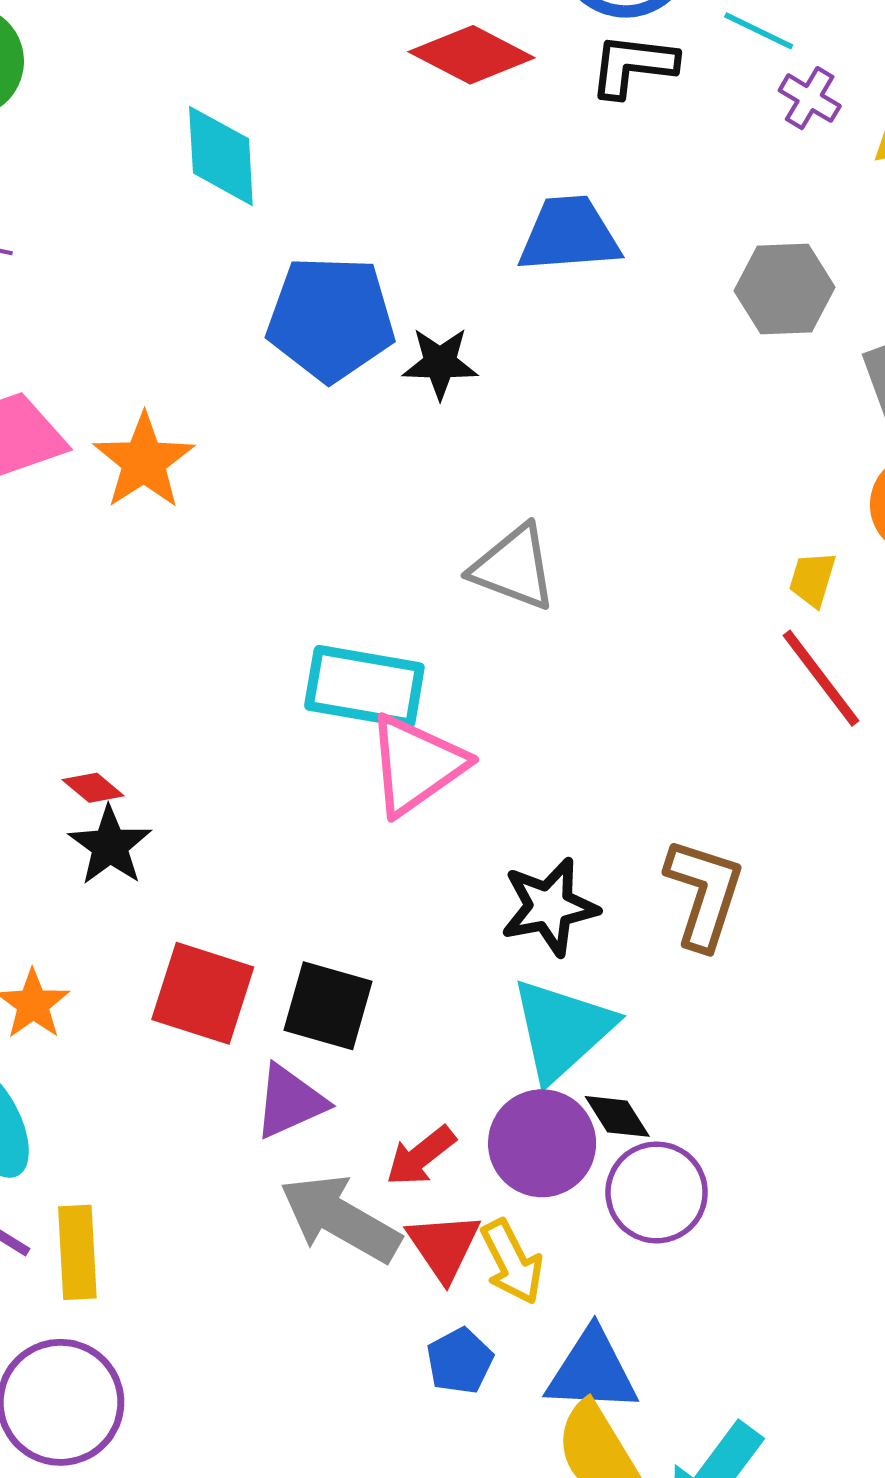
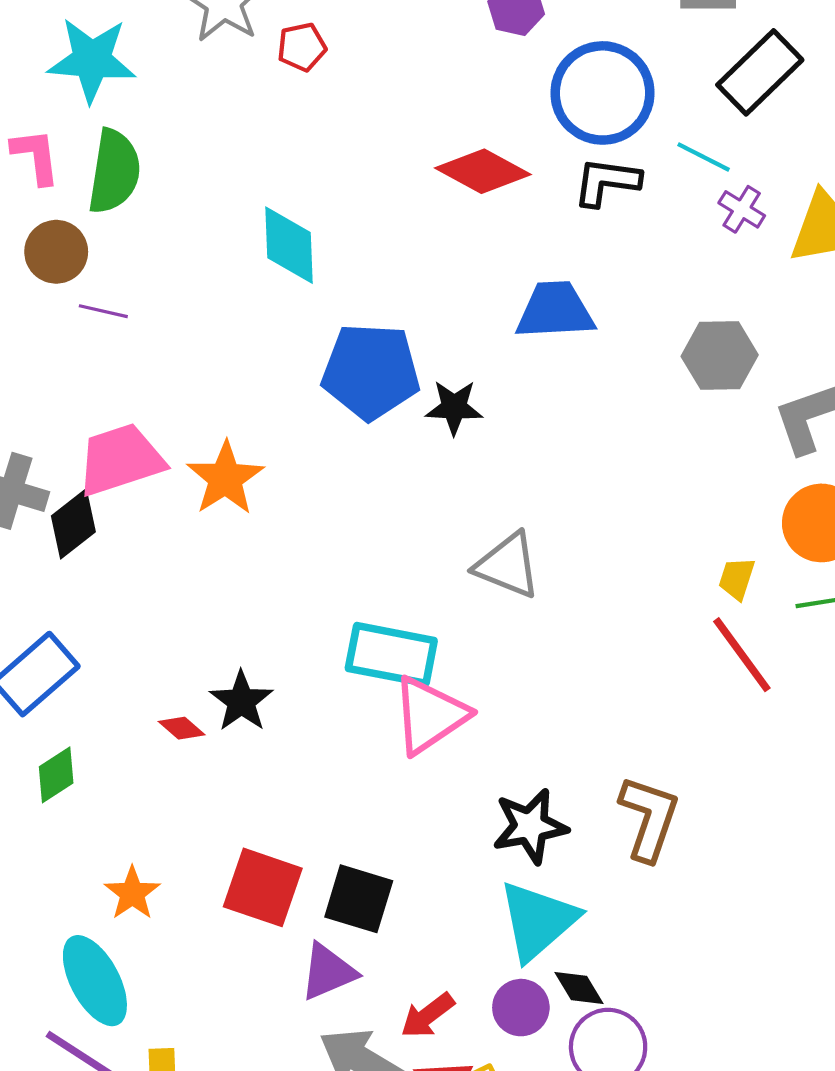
black star: (110, 846) -> (241, 701), moved
purple circle: (542, 1143) -> (521, 1008), size x0.7

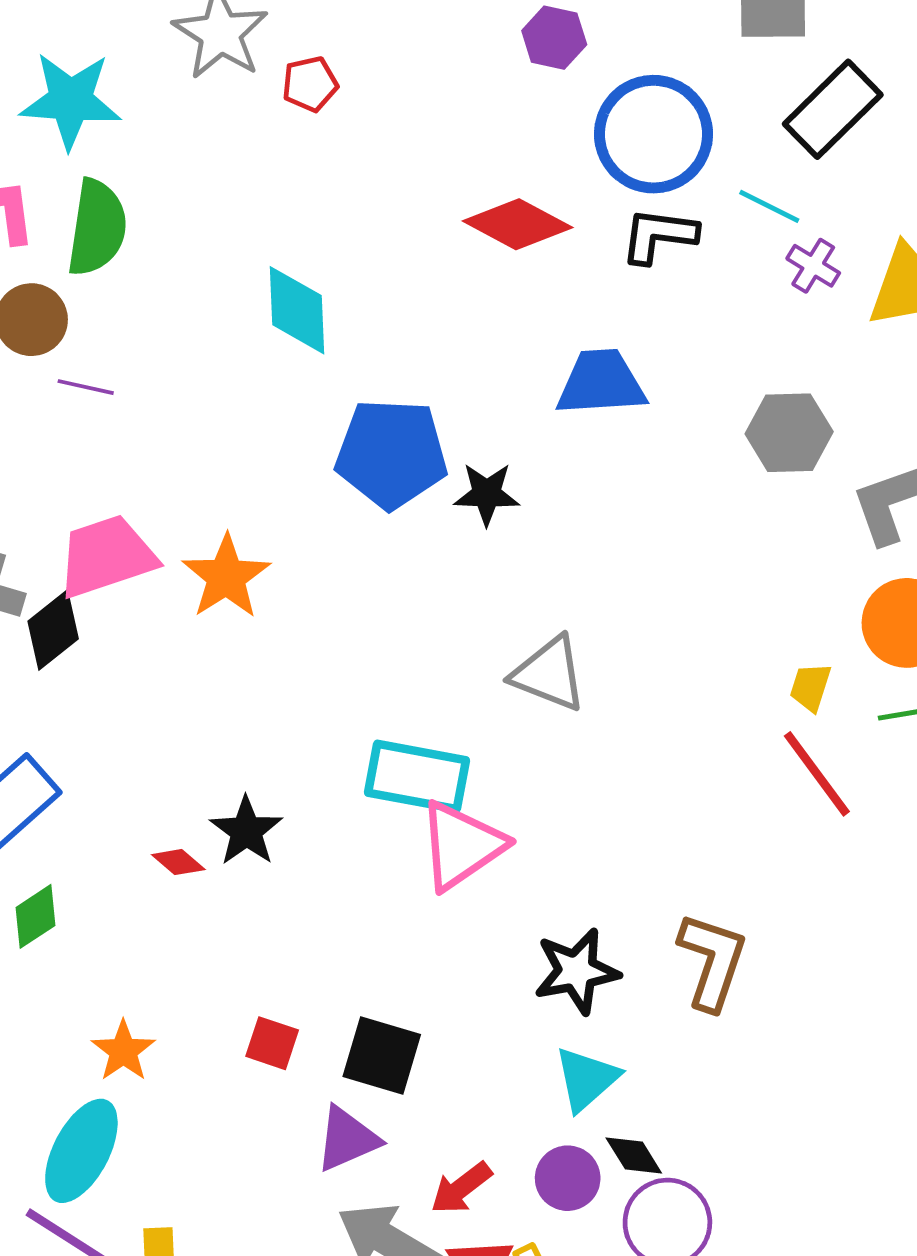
red square: (263, 887) -> (272, 1043), size x0.6
cyan triangle: (538, 921) -> (586, 1079), size x0.7
cyan ellipse: (95, 981) -> (81, 1151), turned 56

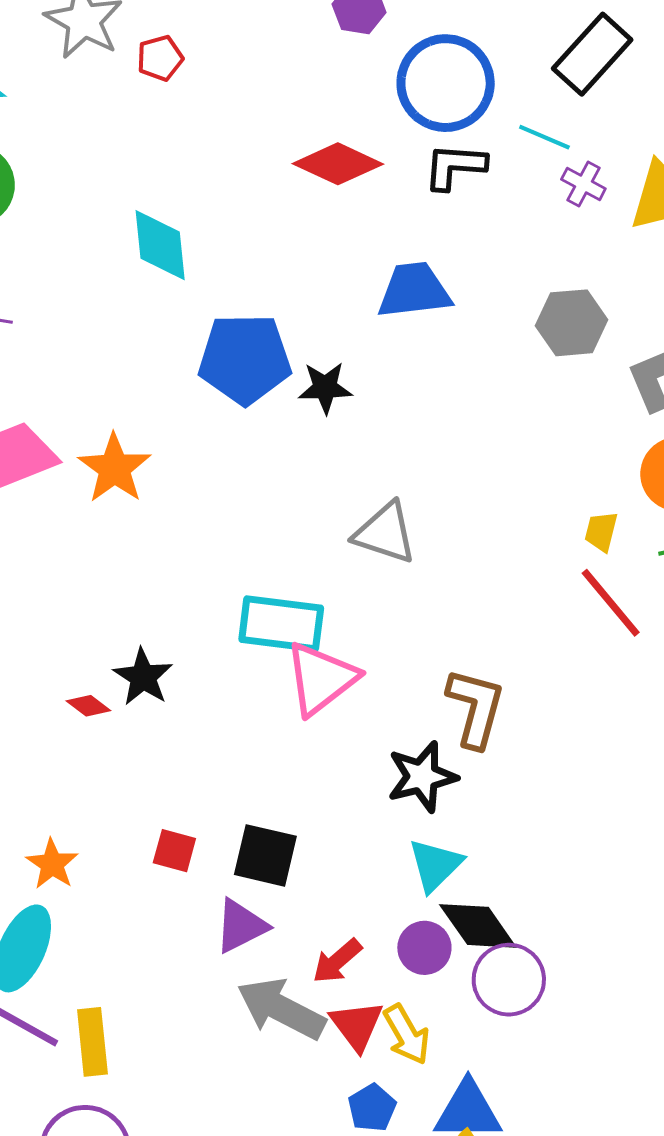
brown L-shape: (712, 961) -> (475, 708), moved
black diamond: (634, 1155) -> (478, 926), size x1.6

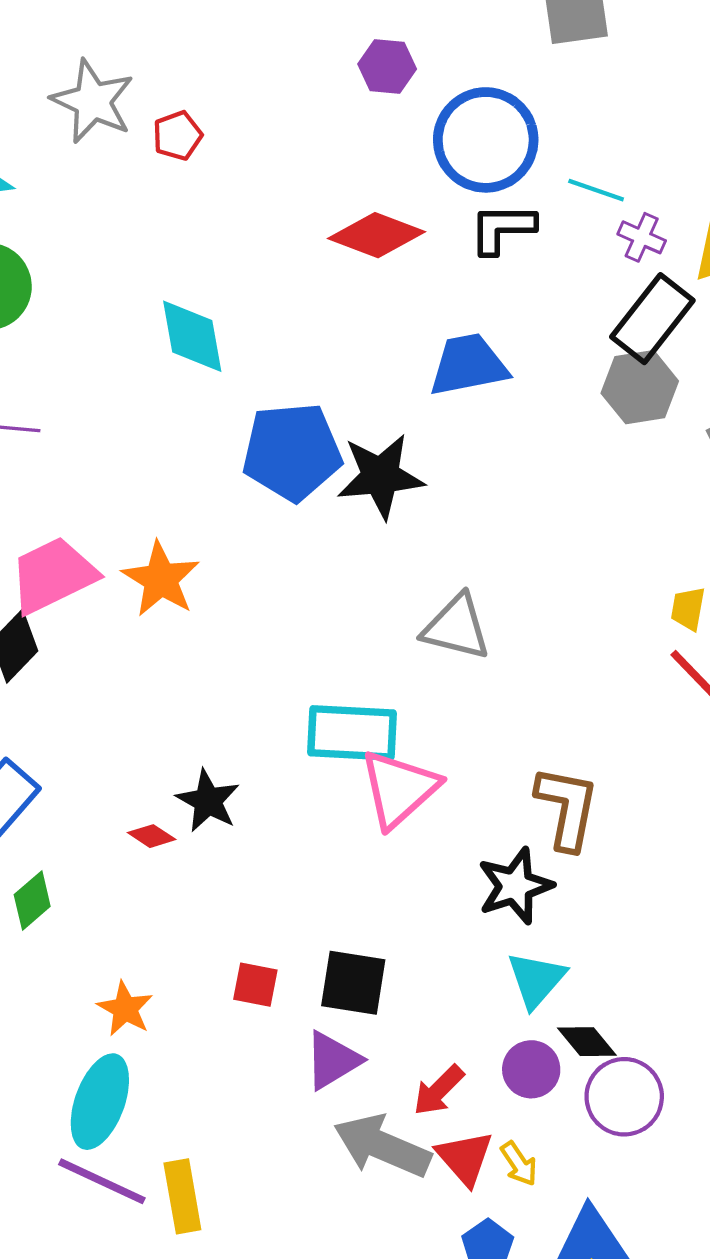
black rectangle: (592, 54) -> (652, 319), moved
black star: (325, 388) -> (381, 476), size x1.5
black diamond: (478, 926) -> (587, 1042), size x0.7
yellow arrow: (407, 1034) -> (519, 1164), size x0.7

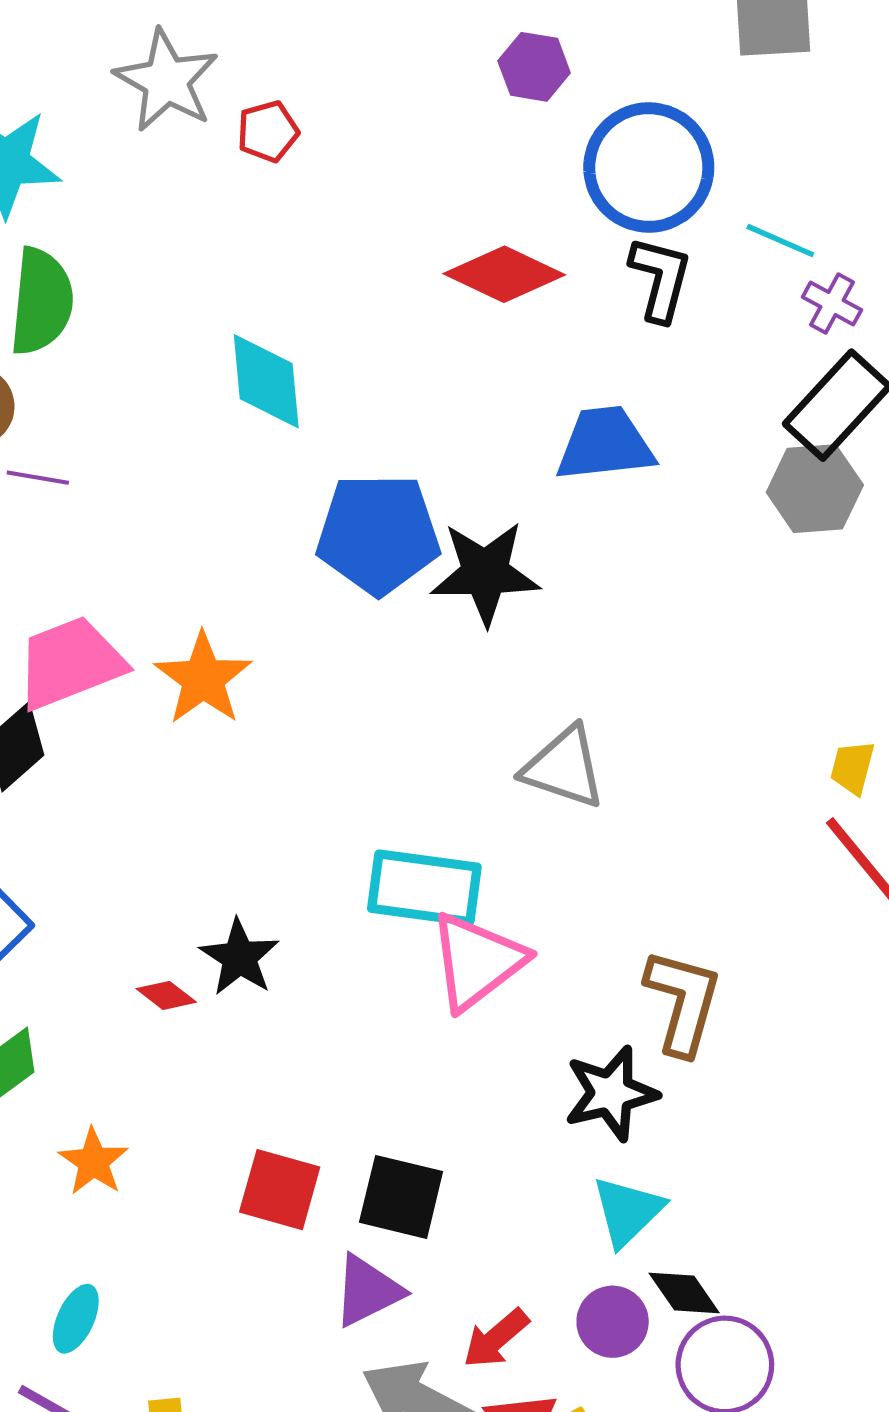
black L-shape: (502, 228) -> (660, 279), turned 100
red square: (255, 985) -> (280, 1190), size x1.4
orange star: (125, 1009) -> (93, 1162), moved
cyan ellipse: (100, 1102) -> (76, 1319), size x0.6

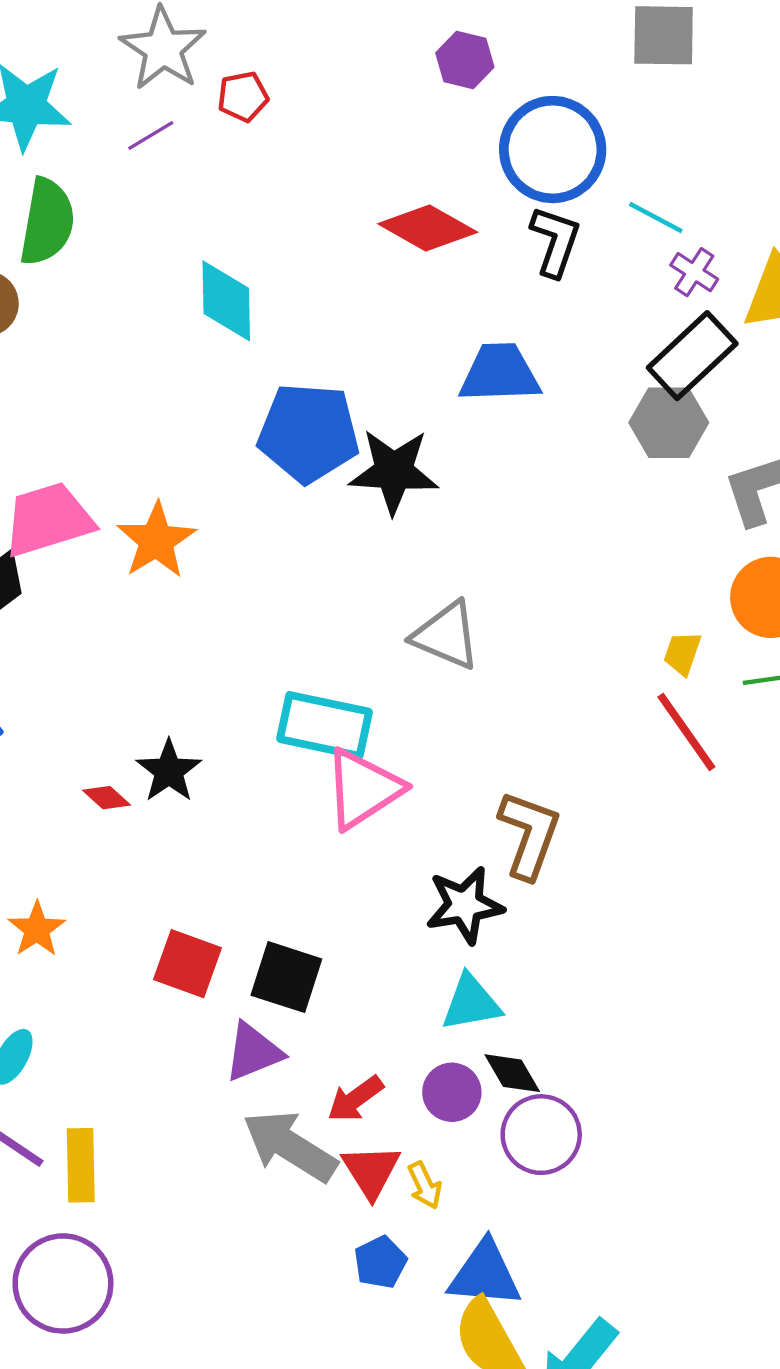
purple line: (38, 478) -> (151, 136), moved, turned -45
cyan triangle: (628, 1211) -> (471, 1003), turned 30

